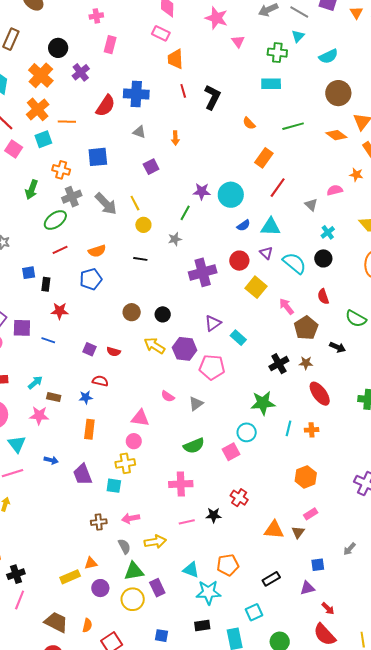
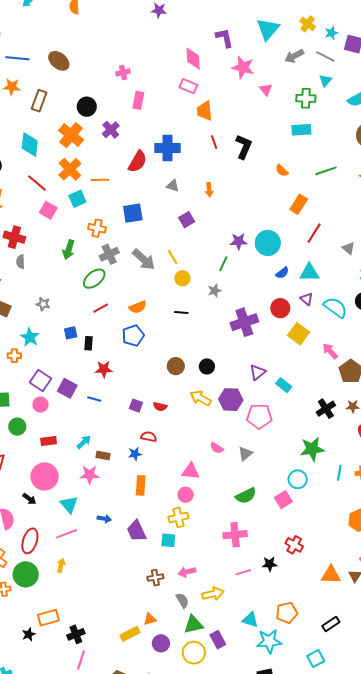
purple square: (22, 328) -> (67, 388), turned 30

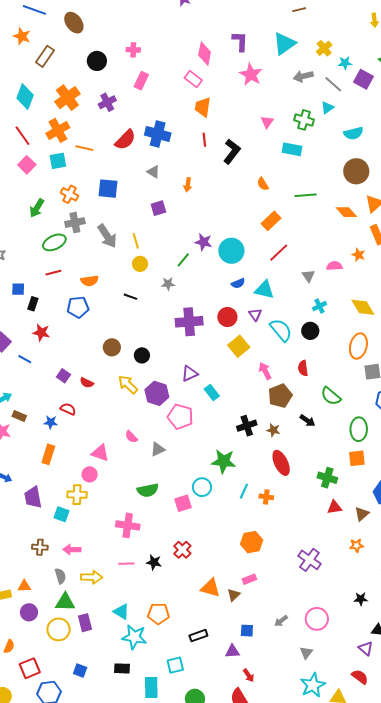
pink triangle: (266, 90) -> (267, 122), moved
black circle: (87, 107) -> (97, 61), moved

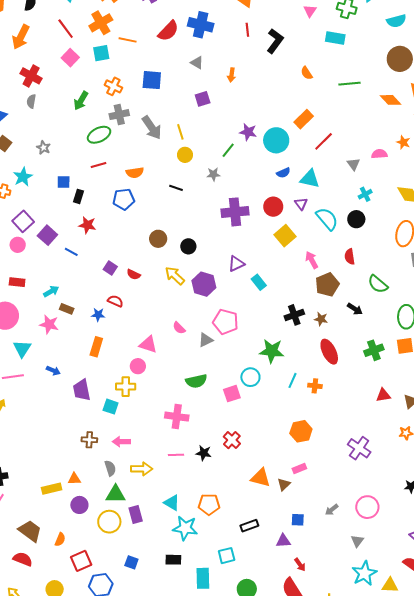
orange rectangle: (271, 221) -> (304, 119), moved
pink pentagon: (180, 417) -> (225, 322), moved
green cross: (327, 478) -> (374, 350), moved, turned -36

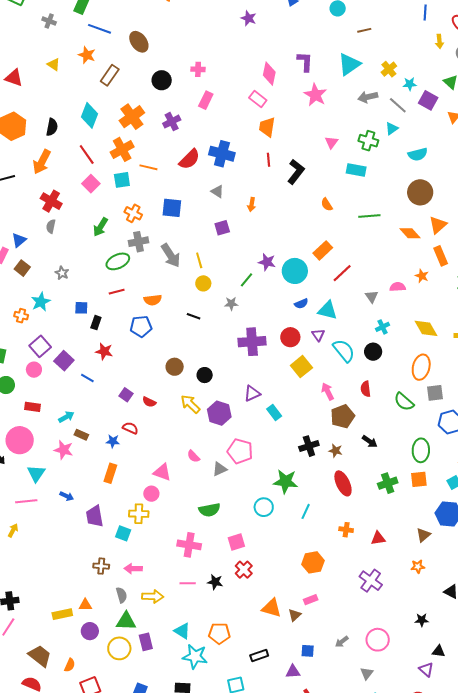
green semicircle: (378, 284) -> (404, 402), moved
orange cross: (315, 386) -> (346, 530), moved
pink square: (232, 394) -> (236, 542), moved
red triangle: (383, 395) -> (378, 538), moved

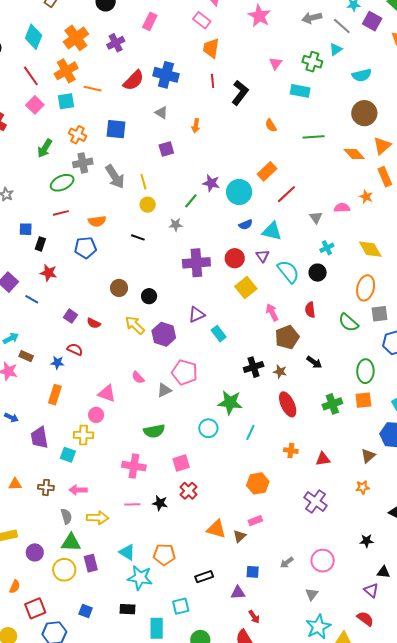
orange triangle: (85, 605) -> (15, 484), moved

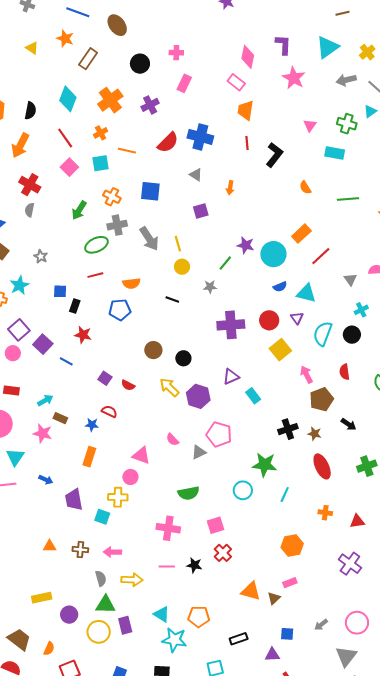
orange cross: (66, 71) -> (101, 133), size x0.6
cyan semicircle: (288, 272) -> (323, 334), turned -120
gray triangle: (312, 594) -> (346, 656), size x1.6

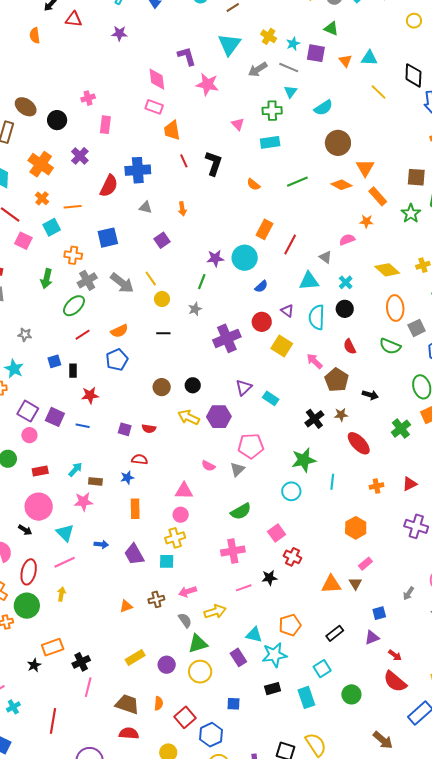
brown ellipse: (117, 25) -> (26, 107), moved
cyan triangle: (306, 293) -> (309, 281), moved
purple rectangle: (125, 625) -> (238, 657), moved

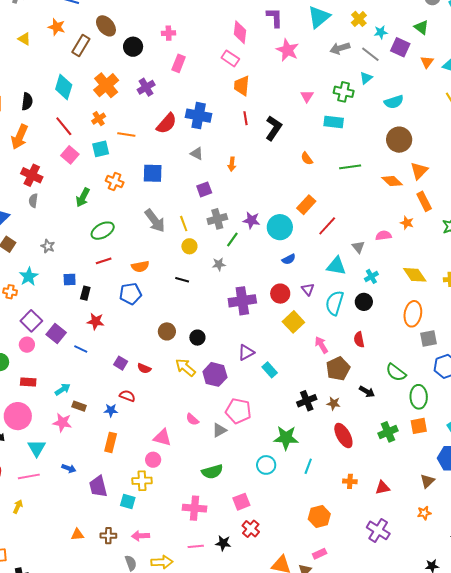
gray cross: (87, 280) -> (217, 219), moved
green semicircle: (390, 346) -> (396, 372), moved

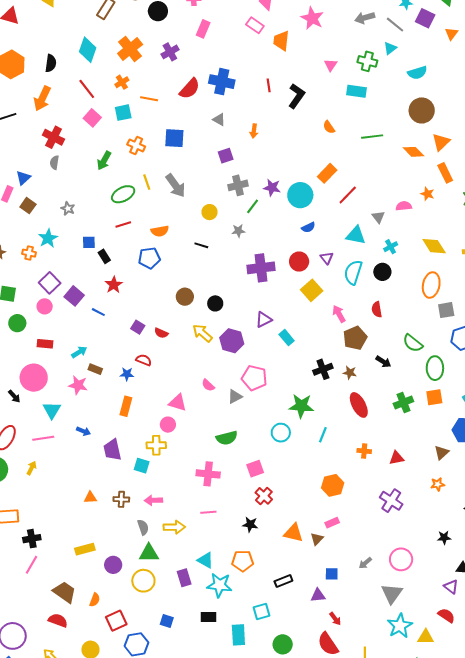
orange trapezoid: (242, 86) -> (281, 41), moved
yellow line: (184, 224) -> (147, 182), moved
black rectangle: (85, 293) -> (104, 256), turned -48
red star: (96, 321) -> (114, 285), turned 30
black star: (223, 543) -> (250, 524), moved

